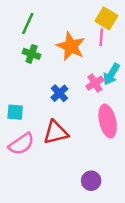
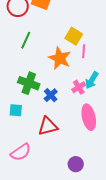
yellow square: (106, 18) -> (74, 36), moved
green cross: (32, 54) -> (29, 83), moved, size x1.5
pink semicircle: (21, 144) -> (21, 152), moved

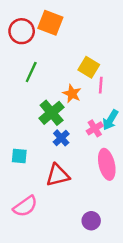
orange star: (60, 58) -> (72, 94), size x0.7
green cross: (29, 83) -> (52, 113), moved, turned 30

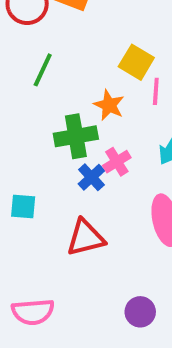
green cross: (52, 113) -> (76, 136), turned 30
pink cross: (95, 128) -> (117, 162), moved
pink semicircle: (25, 206) -> (33, 312), moved, turned 30

